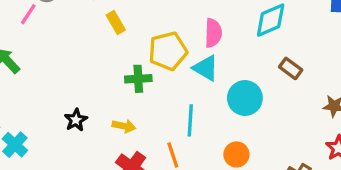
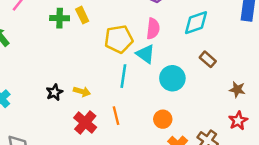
green cross: (138, 79) -> (60, 18), moved
black star: (76, 120) -> (54, 92), moved
cyan line: (190, 120) -> (123, 76), moved

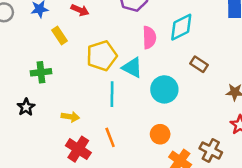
green cross: (60, 18) -> (41, 72), moved
pink semicircle: (153, 29) -> (149, 38), moved
black star: (54, 92) -> (26, 107), moved

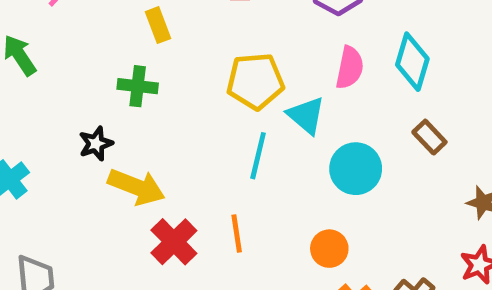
cyan diamond: (181, 27) -> (412, 62), turned -60
yellow rectangle: (60, 36) -> (158, 25), moved
yellow arrow: (70, 117) -> (136, 187), moved, size x1.6

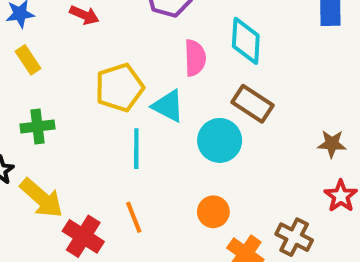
green cross: (138, 86) -> (37, 126), moved
brown rectangle: (429, 137) -> (253, 104), moved, size x1.4
yellow arrow: (136, 187) -> (42, 198), turned 33

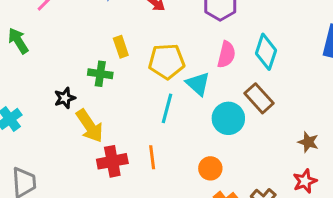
yellow rectangle: (28, 60) -> (121, 47), moved
red cross: (83, 236) -> (112, 161), turned 32

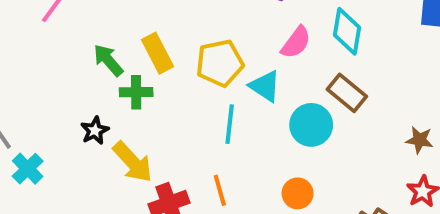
green arrow: (18, 41) -> (108, 60), moved
yellow rectangle: (121, 47) -> (158, 53), size x1.4
pink semicircle: (226, 54) -> (296, 42), turned 32

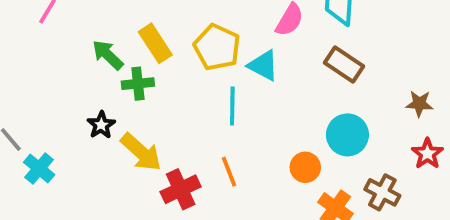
yellow pentagon: (220, 63) -> (217, 47), turned -30
cyan circle: (311, 125) -> (347, 135), moved

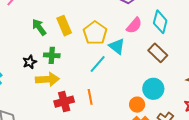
green cross: (138, 84) -> (52, 55), moved
cyan line: (232, 106) -> (98, 64), turned 30
yellow arrow: (141, 152) -> (47, 79), turned -55
orange circle: (305, 167) -> (137, 105), moved

